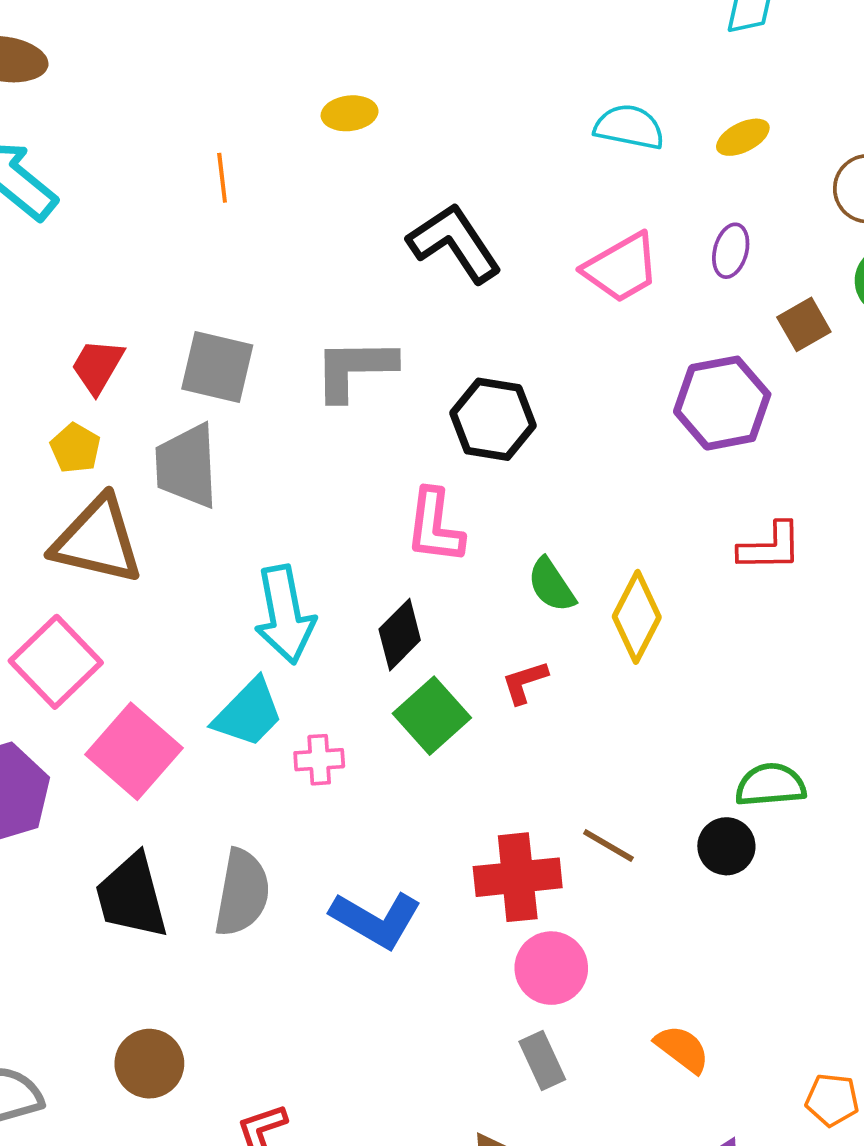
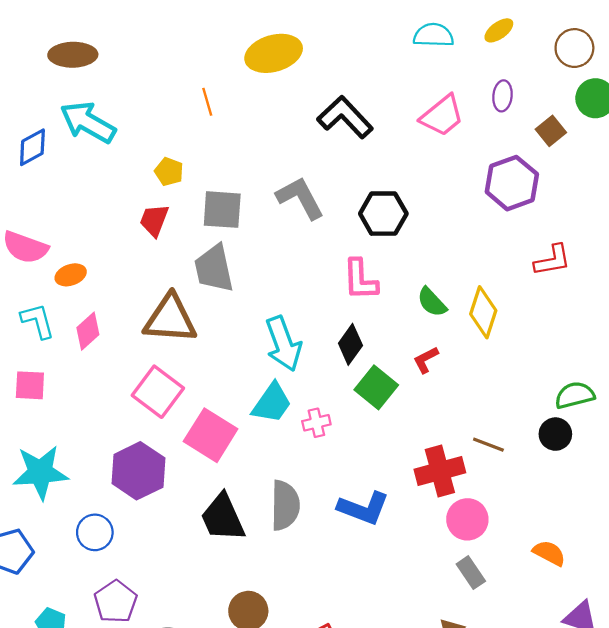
yellow ellipse: (350, 113) -> (274, 53), size x1.8
gray L-shape: (355, 369) -> (300, 198), turned 72
yellow pentagon: (75, 448) -> (169, 172), moved

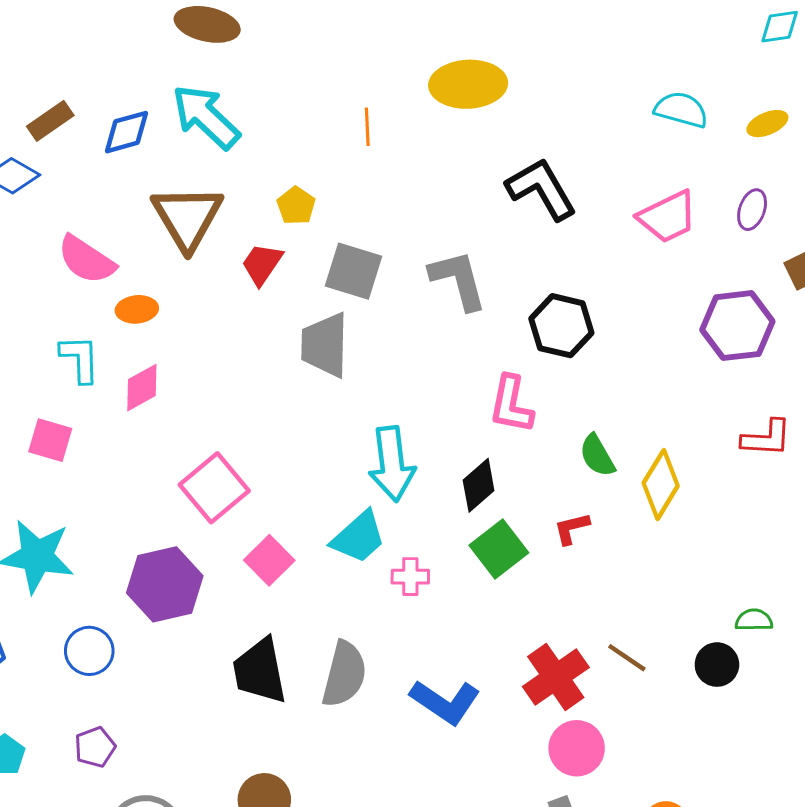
brown triangle: (170, 319) -> (187, 217), moved, turned 42
green semicircle: (575, 395) -> (754, 620), size x0.7
pink square: (211, 435) -> (269, 560), size x0.7
red cross: (440, 471) -> (556, 677), turned -33
purple pentagon: (116, 602) -> (95, 747), size x0.7

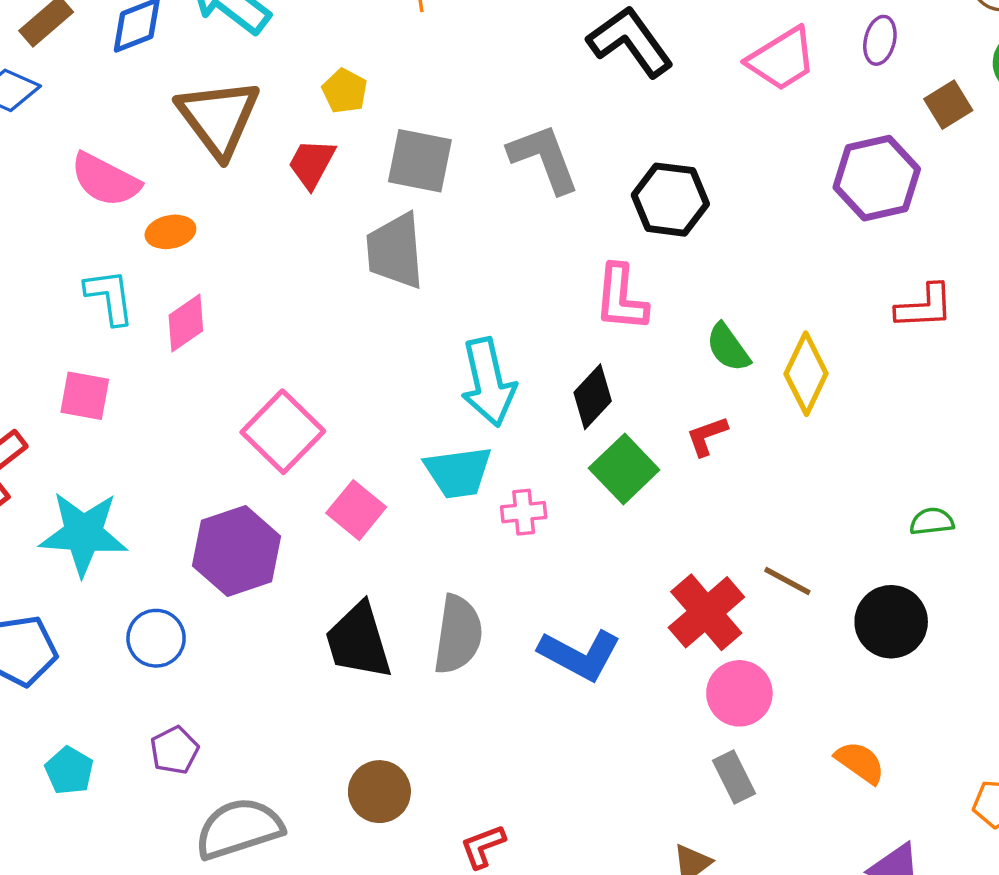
cyan trapezoid: (359, 537) -> (458, 472), turned 40
black circle: (717, 665) -> (891, 622), moved, size x1.4

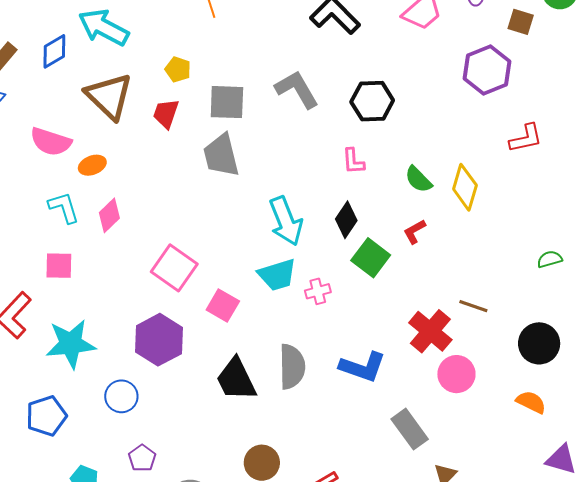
brown square: (948, 105) -> (521, 22), turned -32
pink L-shape: (621, 298) -> (353, 161), size x0.7
black circle: (891, 622) -> (539, 343), moved
gray rectangle: (734, 777) -> (410, 429), moved, size x1.4

